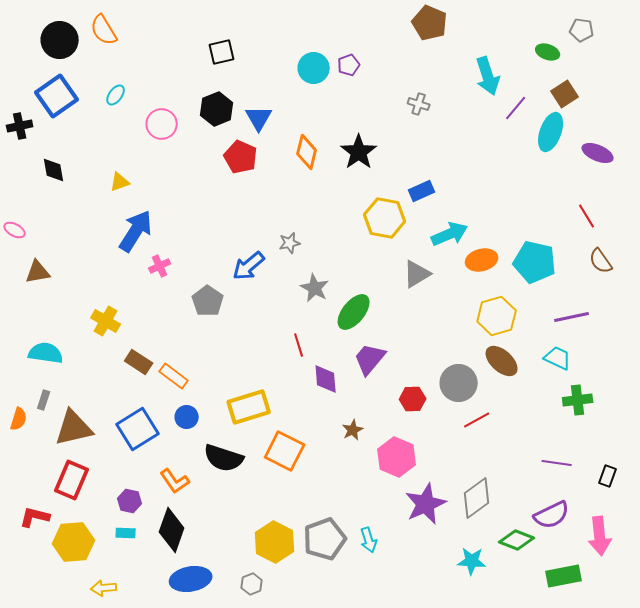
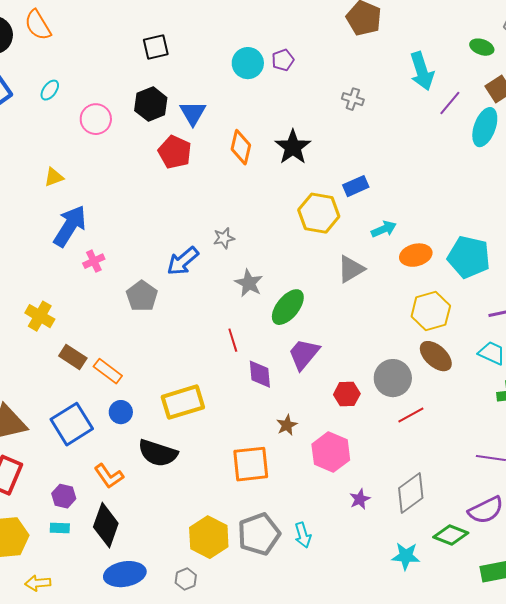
cyan arrow: (450, 234) -> (384, 229), size x0.7
orange square: (285, 451) -> (251, 464), moved, turned -33
purple star: (426, 504) -> (360, 499), size x0.5

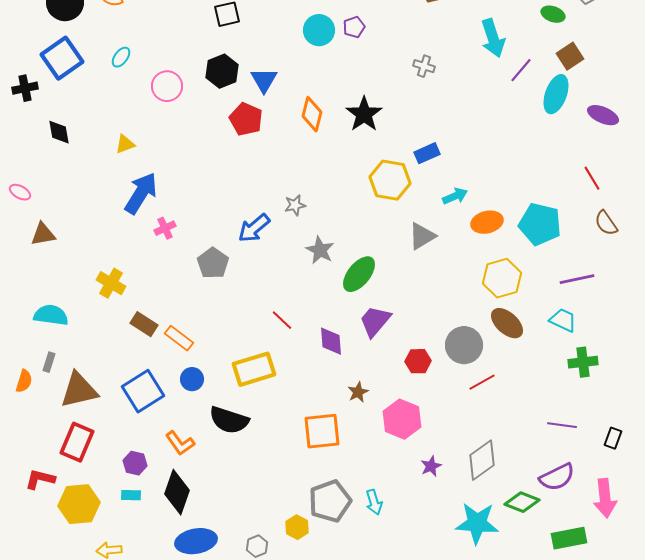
red line: (233, 340) -> (282, 320), moved, turned -30
yellow hexagon: (209, 537) -> (297, 527), moved, size x0.6
cyan star: (406, 556) -> (477, 523), size x1.5

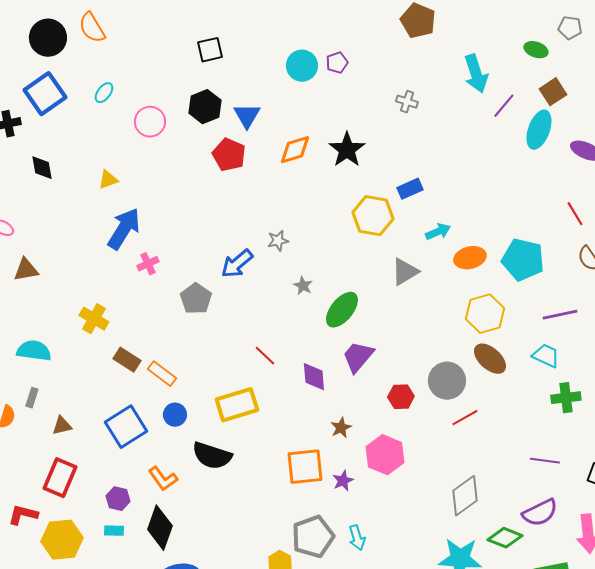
orange diamond: (312, 114) -> (295, 150), turned 60
gray star: (320, 250) -> (303, 286), size x0.7
brown triangle: (79, 390) -> (62, 426), size x0.5
purple star: (431, 466) -> (343, 481), moved

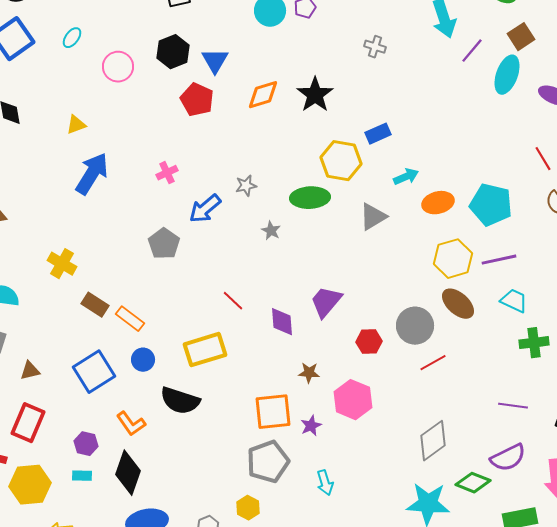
pink cross: (148, 264) -> (167, 173), moved
green ellipse: (342, 310) -> (310, 198), moved, turned 48
purple line: (560, 315) -> (499, 260), moved
brown star: (341, 428) -> (309, 373), turned 30
gray pentagon: (313, 537) -> (268, 462), moved

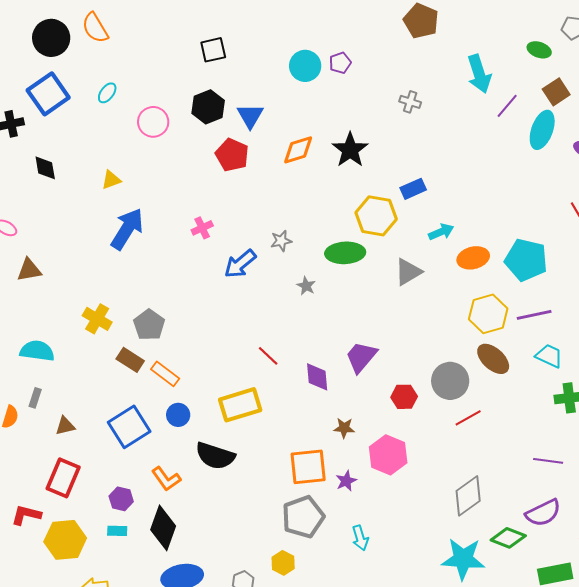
gray pentagon: (164, 244) -> (149, 325), moved

